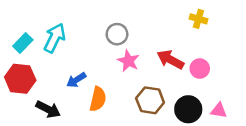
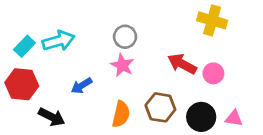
yellow cross: (198, 19) -> (212, 20), size x1.5
cyan arrow: (55, 38) -> (58, 41), turned 48
pink star: (128, 61) -> (122, 65), moved
orange semicircle: (98, 99) -> (121, 114), moved

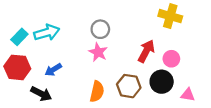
red arrow: (182, 64) -> (146, 51), turned 90
blue arrow: (82, 86) -> (53, 70), moved
black circle: (201, 117) -> (162, 82), moved

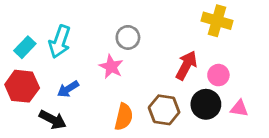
cyan arrow: (47, 33) -> (60, 42), turned 125
pink star: (98, 52) -> (111, 67), moved
pink triangle: (188, 95) -> (239, 108), moved

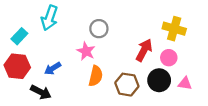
yellow cross: (217, 21) -> (174, 29), moved
cyan arrow: (60, 42) -> (49, 18), moved
orange semicircle: (124, 117) -> (96, 76), moved

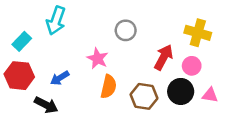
gray circle: (99, 29) -> (126, 30), moved

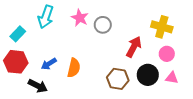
pink star: (98, 58) -> (80, 18), moved
pink circle: (192, 66) -> (167, 54), moved
orange semicircle: (109, 87) -> (74, 68), moved

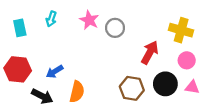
cyan arrow: (46, 17) -> (51, 19), size x0.6
cyan rectangle: (18, 34) -> (20, 28), moved, turned -56
orange semicircle: (74, 68) -> (77, 92), moved

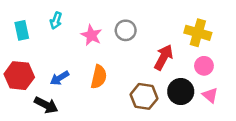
pink star: (89, 20) -> (91, 35), moved
pink triangle: (192, 87) -> (210, 95), turned 32
orange semicircle: (77, 92) -> (99, 77), moved

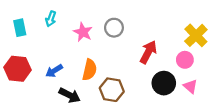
yellow cross: (198, 33) -> (196, 35), moved, turned 30
brown hexagon: (144, 96) -> (112, 90), moved
black arrow: (46, 105) -> (70, 95), moved

